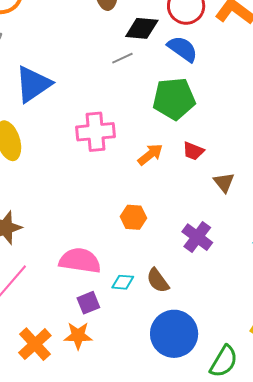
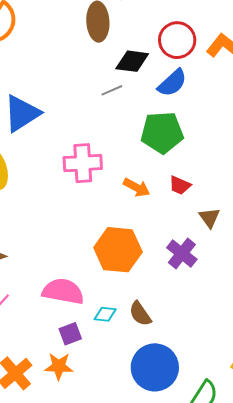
blue semicircle: (183, 49) -> (172, 83), turned 100
orange arrow: (150, 154) -> (137, 187), turned 64
orange hexagon: (133, 217) -> (118, 250), size x1.8
purple cross: (197, 237) -> (182, 254), moved

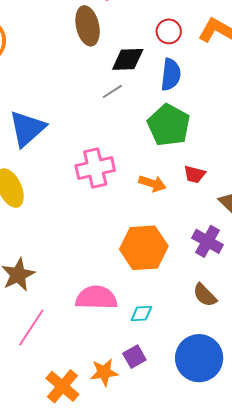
red circle: (177, 40) -> (169, 31), size x0.7
blue semicircle: (172, 83) -> (171, 75), turned -32
green pentagon: (162, 133) -> (169, 125), turned -30
brown semicircle: (140, 314) -> (205, 295), moved
purple square: (70, 334) -> (134, 357), moved

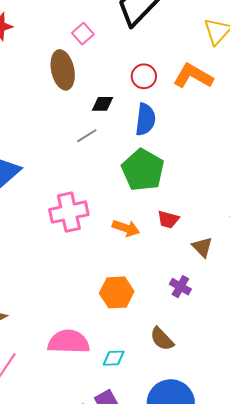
black diamond: (128, 59) -> (103, 104), size x0.7
purple cross: (207, 241) -> (180, 287), size x0.7
orange hexagon: (144, 248) -> (117, 292), size x0.7
brown semicircle: (205, 295) -> (162, 339), moved

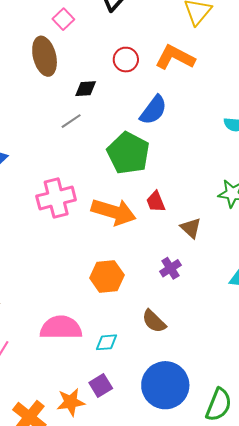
blue semicircle: (145, 119) -> (153, 110), moved, turned 32
red trapezoid: (168, 220) -> (156, 202), turned 55
orange arrow: (126, 228) -> (114, 212), size x1.6
purple cross: (180, 287) -> (170, 268), turned 30

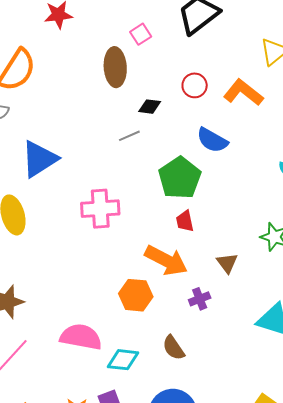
blue semicircle: (153, 110) -> (212, 140), turned 72
red trapezoid: (156, 202) -> (185, 221), moved
orange arrow: (114, 212) -> (166, 260), moved
cyan diamond: (106, 342) -> (123, 360), size x1.4

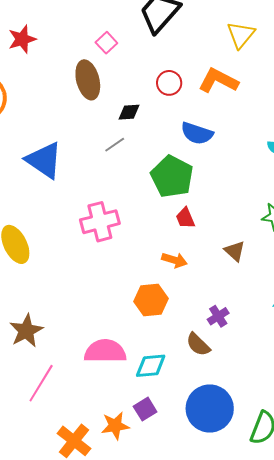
blue triangle: (39, 159) -> (44, 160), moved, turned -42
orange arrow: (166, 260) -> (174, 260), size x0.6
purple cross: (200, 299) -> (218, 316), moved

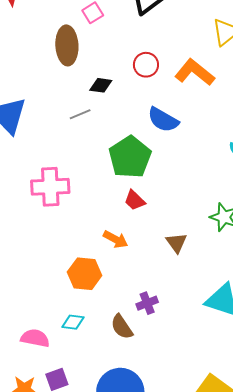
red trapezoid: (185, 218) -> (135, 200), turned -35
pink semicircle: (105, 351) -> (35, 338), moved, size x0.7
cyan diamond: (151, 366) -> (73, 322), moved, size x0.7

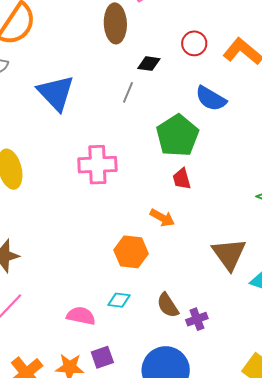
gray line: (80, 114) -> (128, 92), turned -45
red trapezoid: (135, 200) -> (182, 179), turned 30
brown triangle: (176, 243) -> (229, 254), moved, size x1.6
purple cross: (147, 303) -> (197, 319), moved

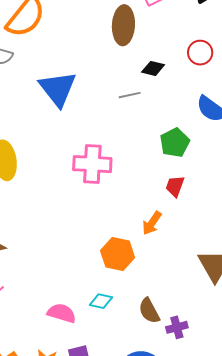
gray line: (128, 92) -> (130, 95), turned 50
green pentagon: (177, 136) -> (175, 143), size x0.7
red trapezoid: (182, 179) -> (175, 186), turned 30
orange arrow: (162, 218) -> (152, 223), turned 90

